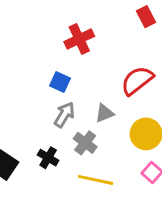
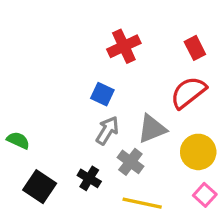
red rectangle: (146, 17) -> (195, 48), moved
gray triangle: (104, 113) -> (152, 129), size x1.4

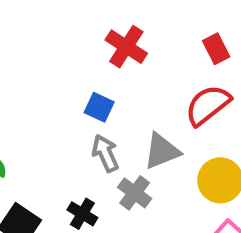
red cross: (124, 46) -> (126, 47), turned -32
gray arrow: (107, 130) -> (105, 153), turned -56

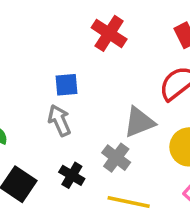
blue square: (99, 107) -> (67, 85), moved, turned -30
gray arrow: (105, 153) -> (59, 120), moved

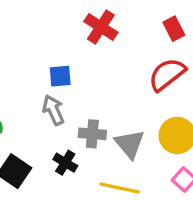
gray triangle: (139, 122) -> (130, 144), moved, turned -48
gray cross: (116, 158) -> (92, 134), moved, turned -32

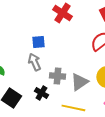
gray triangle: (130, 144) -> (79, 82), turned 36

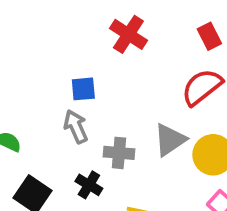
gray triangle: (79, 82) -> (170, 140), moved

